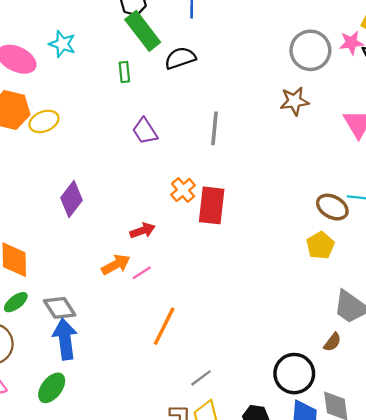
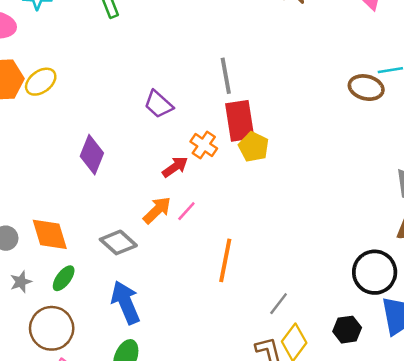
gray line: (215, 128) -> (226, 76), moved
purple trapezoid: (145, 131) -> (158, 104), moved
orange cross: (183, 190) -> (204, 145), moved
yellow pentagon: (320, 245) -> (254, 147), moved
gray diamond: (60, 308) -> (118, 242), moved

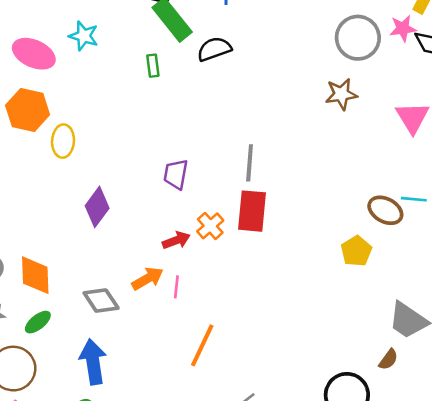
yellow ellipse: (41, 82) -> (63, 141), moved, turned -64
purple trapezoid: (158, 104) -> (176, 174), turned 44
yellow pentagon: (254, 147) -> (356, 251), moved
pink line: (186, 211) -> (176, 287), turned -50

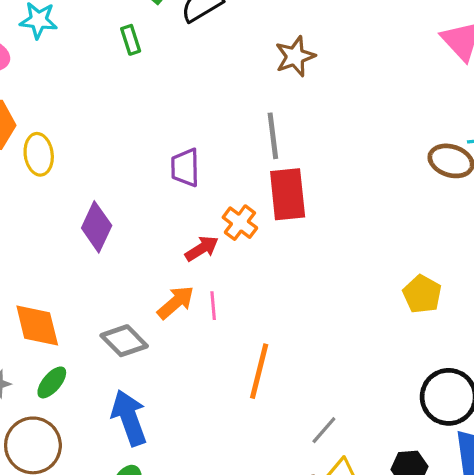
brown star: (341, 94) -> (295, 56), moved
yellow pentagon: (356, 251) -> (422, 294), moved

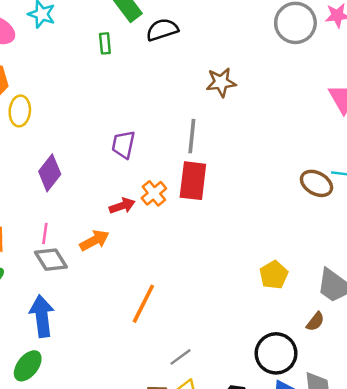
pink line: (213, 306) -> (45, 234), moved

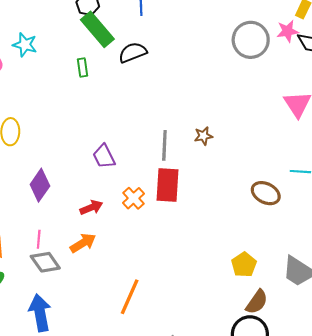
brown star: (221, 82) -> (203, 136), moved, size x0.7
purple trapezoid: (123, 145) -> (104, 156), turned -35
brown ellipse: (316, 183) -> (266, 193), moved
red arrow: (122, 206) -> (91, 207), moved
brown semicircle: (315, 322) -> (257, 302), moved, size x1.4

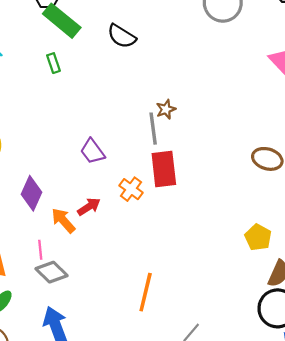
black semicircle: (133, 52) -> (122, 36), moved, turned -116
brown star: (203, 136) -> (166, 109), moved
orange arrow: (83, 243) -> (63, 220), moved, turned -90

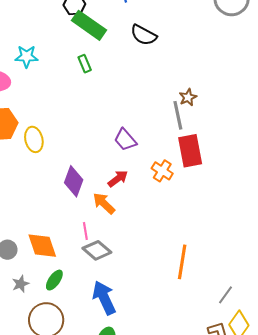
red arrow: (89, 207) -> (118, 179), moved

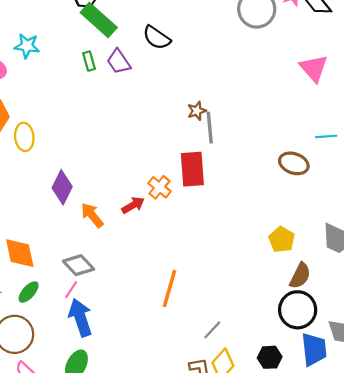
gray line: (178, 115) -> (210, 128), moved
purple trapezoid: (125, 140) -> (119, 62), moved
red arrow: (118, 179) -> (133, 205), moved
pink line: (85, 231) -> (71, 290), moved, turned 36

